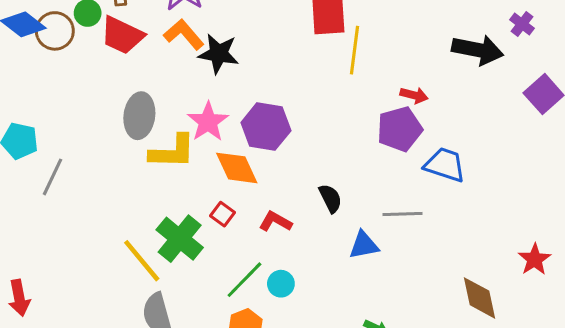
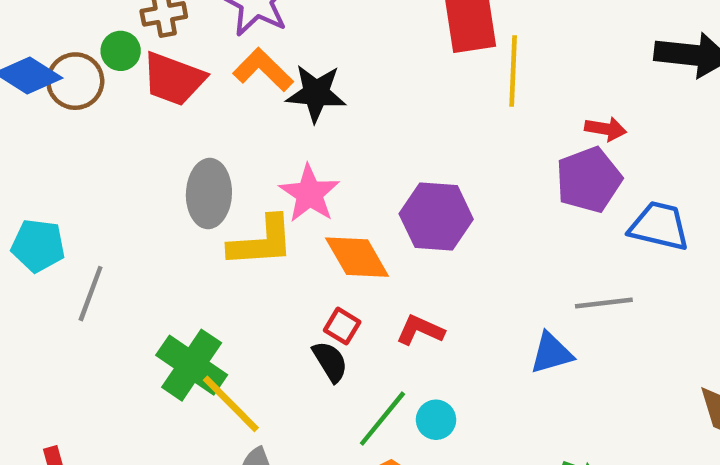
purple hexagon: (266, 127) -> (436, 217), moved
black semicircle: (330, 198) -> (330, 362), moved
green cross: (180, 239) -> (192, 365), moved

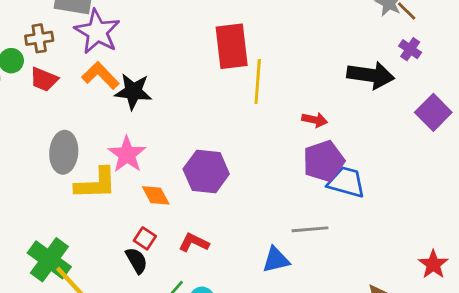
red trapezoid: (174, 79) -> (44, 79), size x0.7
purple pentagon: (589, 180) -> (324, 161), moved
orange diamond: (357, 257) -> (156, 195), size x0.7

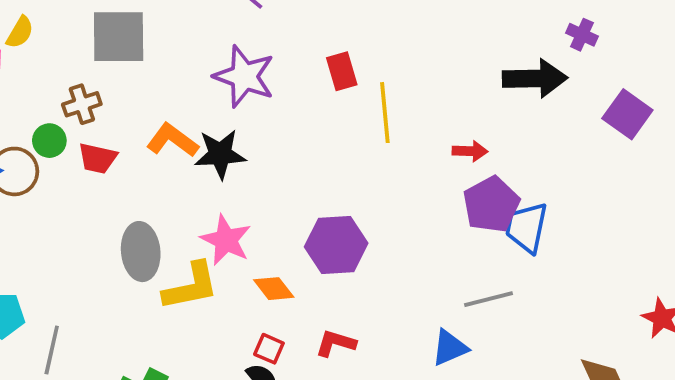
purple star: (97, 32) -> (244, 76), moved
red rectangle: (232, 46) -> (342, 71), size x0.6
blue trapezoid: (346, 182) -> (527, 227), turned -84

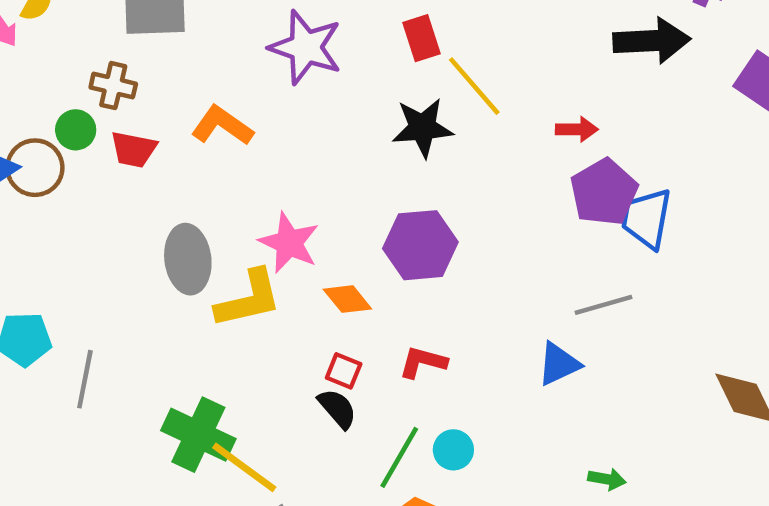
brown cross: (82, 104) -> (113, 86), turned 33
yellow line: (385, 113) -> (474, 86), turned -34
black star: (220, 154) -> (422, 128), moved

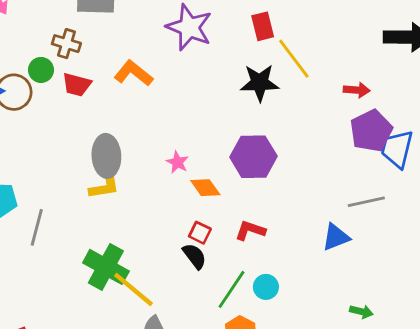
pink star: (289, 243) -> (177, 162), moved, size x0.6
yellow L-shape: (249, 299) -> (104, 186), moved, size x0.7

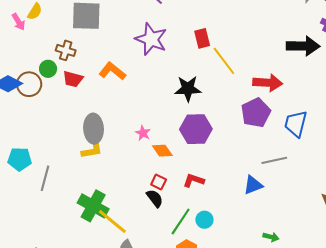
black star: (260, 83) -> (188, 89), moved
red arrow: (357, 90) -> (268, 83), size x1.6
purple pentagon: (371, 131) -> (256, 113), moved

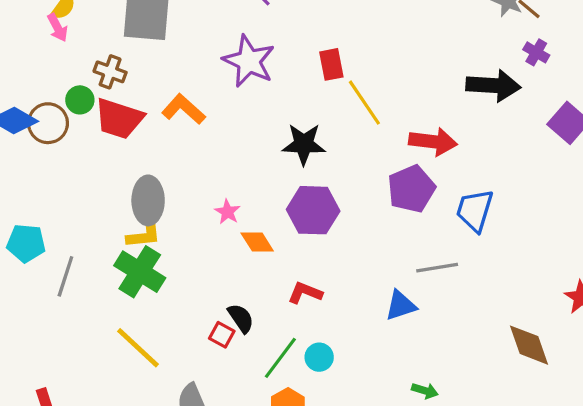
pink arrow: (18, 22) -> (57, 28), moved
red trapezoid: (73, 79) -> (119, 119), size x1.5
red square: (159, 182) -> (222, 335), moved
green cross: (93, 206) -> (140, 272), moved
yellow line: (112, 221) -> (138, 348), moved

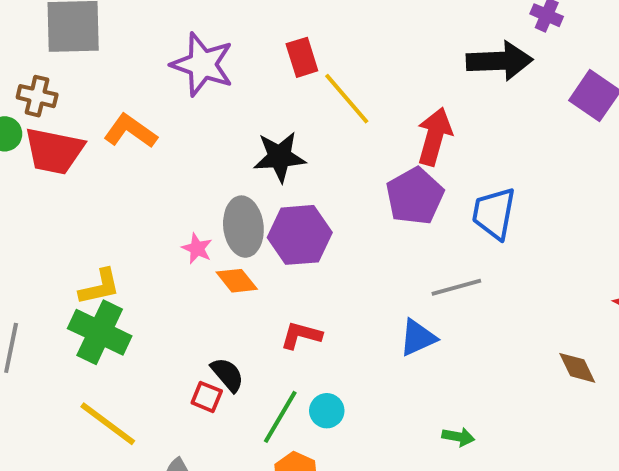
red arrow: (433, 142) -> (435, 136), turned -75
gray ellipse: (148, 200) -> (243, 227), moved
brown diamond: (529, 345) -> (577, 368), size x0.7

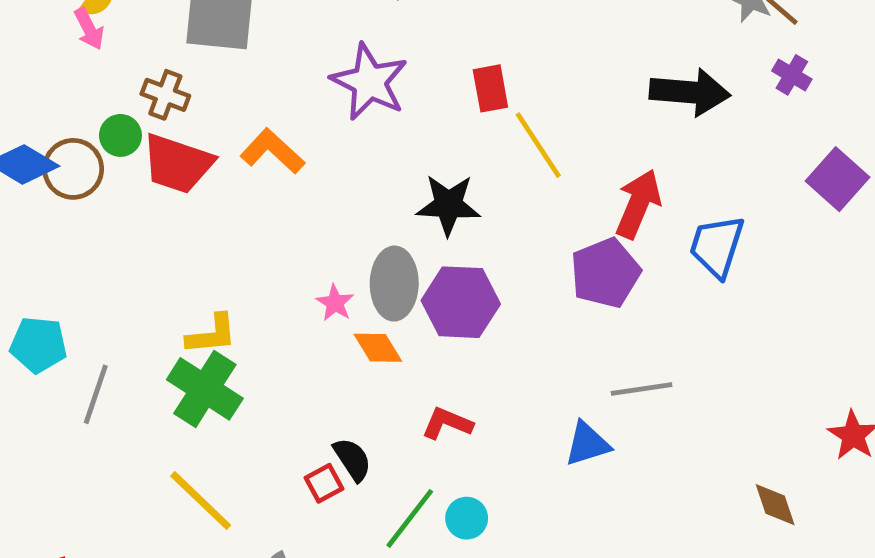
black arrow: (499, 61) -> (690, 92), moved
blue trapezoid: (494, 213) -> (717, 246), moved
red square: (207, 397) -> (324, 483), turned 32

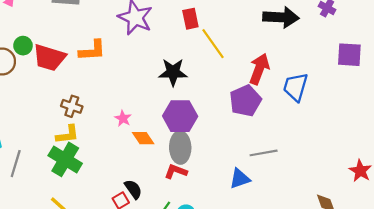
brown cross: (165, 95) -> (72, 106), moved
orange L-shape: (272, 151) -> (92, 50), turned 136
purple square: (837, 179) -> (349, 55), turned -36
gray ellipse: (394, 284) -> (180, 147), moved

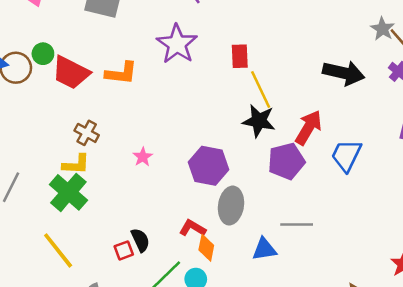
black star: (173, 72) -> (259, 121), moved
orange diamond: (143, 138) -> (206, 248), moved, turned 35
gray ellipse: (180, 147) -> (231, 206), moved

